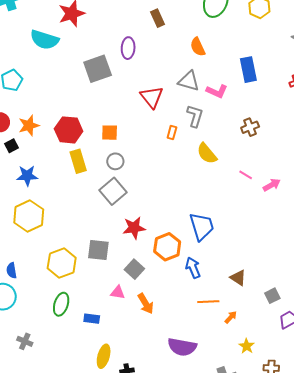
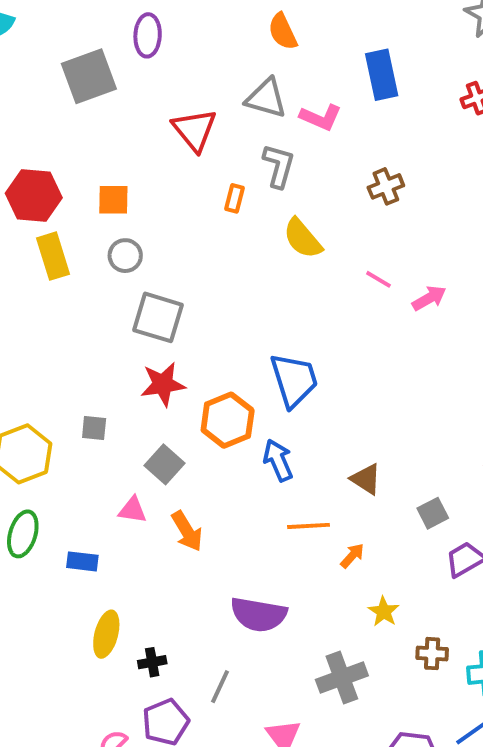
gray square: (113, 191) -> (158, 317), moved, turned -32
gray square: (98, 250) -> (94, 428), size x0.6

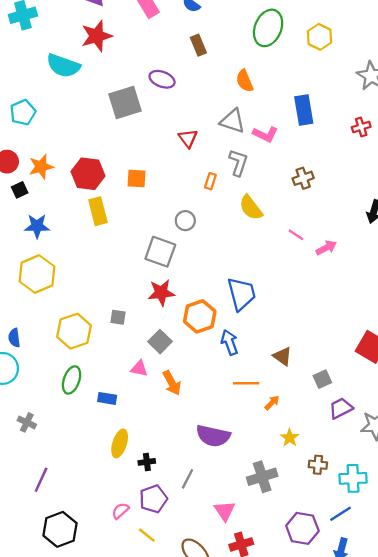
purple ellipse: (148, 35) -> (162, 79), turned -75
red triangle: (195, 130) -> (188, 138), size x0.7
gray circle: (125, 256) -> (185, 221), moved

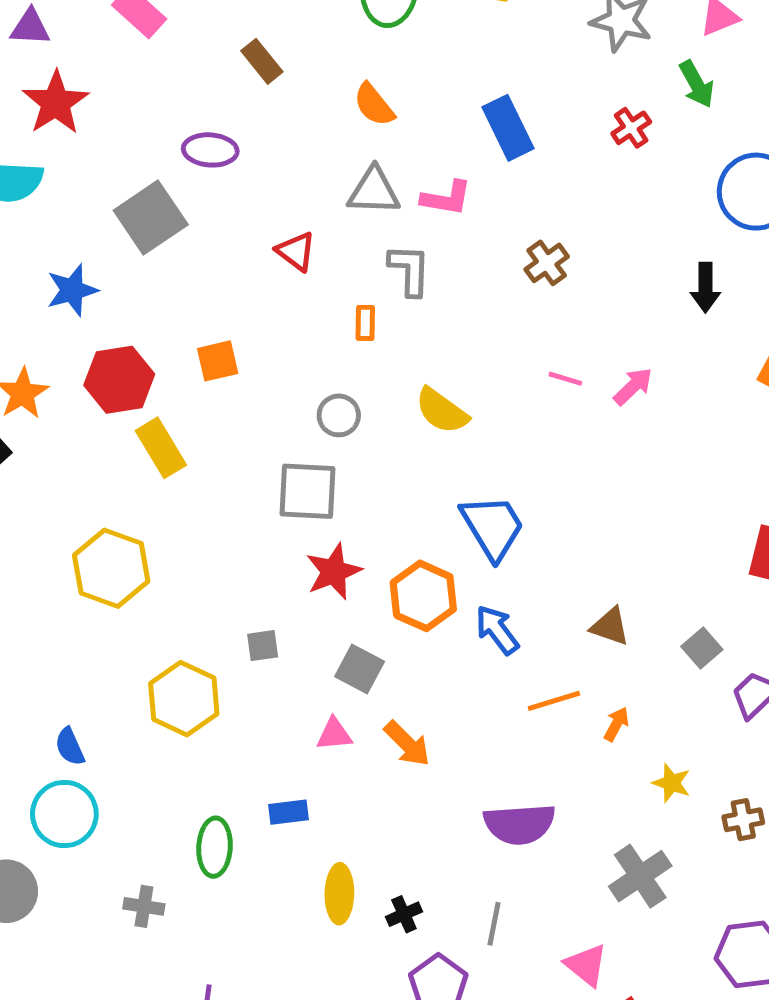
yellow semicircle: (251, 208) -> (442, 411), moved
blue star: (37, 226) -> (72, 290), moved
yellow hexagon: (37, 274) -> (111, 568), moved
green ellipse: (72, 380) -> (215, 847), moved

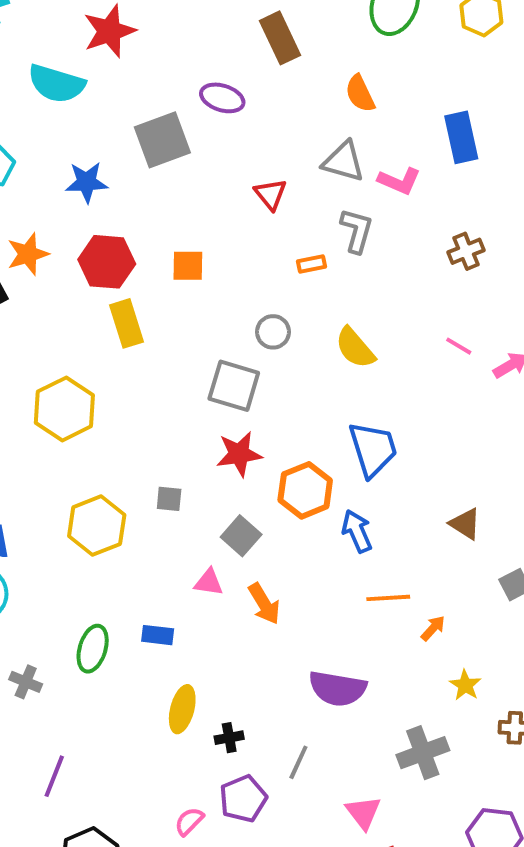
brown rectangle: (262, 61) -> (280, 38), size x1.4
orange rectangle: (365, 323) -> (311, 264), turned 64
brown triangle: (610, 626) -> (465, 524), moved

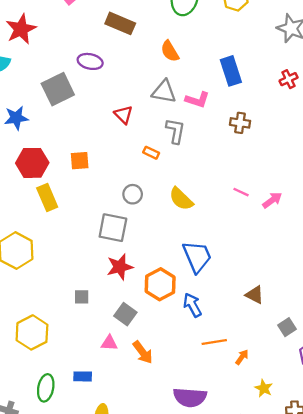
brown rectangle: (280, 38) -> (120, 23), turned -36
brown cross: (466, 251) -> (240, 123), moved, turned 36
orange rectangle: (311, 264) -> (151, 153), turned 42
yellow hexagon: (97, 526) -> (32, 332), moved

